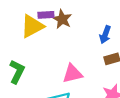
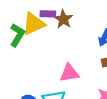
green L-shape: (17, 72) -> (17, 35), moved

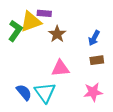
brown star: (63, 19) -> (57, 34), moved

